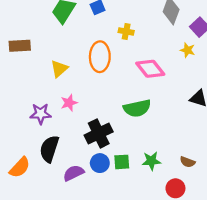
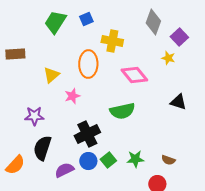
yellow cross: (126, 31) -> (112, 41), size x1.5
pink star: (69, 103) -> (72, 96), moved
green square: (122, 162) -> (108, 160), turned -35

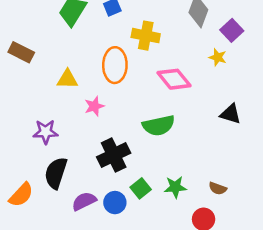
brown rectangle: (15, 54) -> (21, 52), turned 30
yellow triangle: (51, 75) -> (67, 79), turned 42
blue circle: (88, 161) -> (115, 203), moved

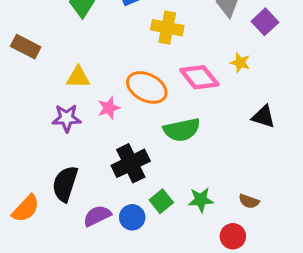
yellow star: (218, 57) -> (240, 63), moved
orange ellipse: (115, 65) -> (147, 87), moved, turned -64
purple star: (46, 132) -> (67, 118), moved

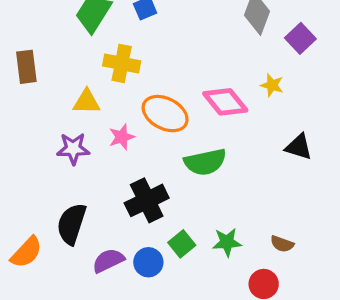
yellow cross: (167, 28) -> (122, 63), moved
brown rectangle: (26, 47) -> (26, 67), turned 56

